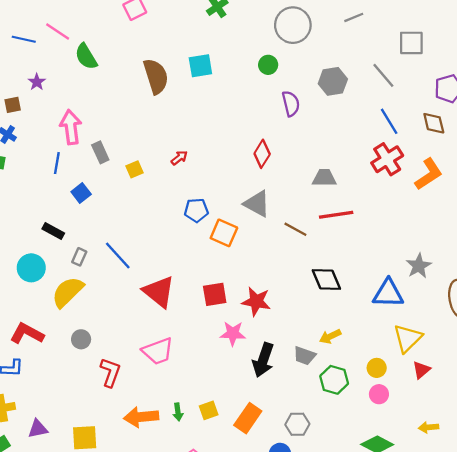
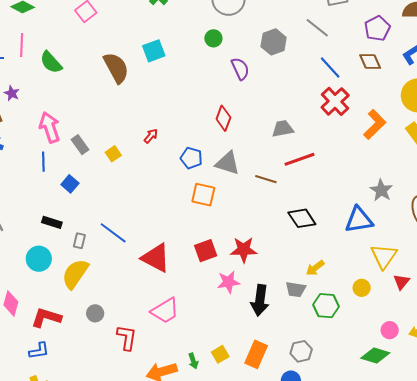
pink line: (58, 31) -> (22, 45), turned 70
orange L-shape: (429, 174) -> (375, 124), moved
blue pentagon: (196, 210) -> (191, 158), moved, turned 30
pink circle: (379, 394) -> (390, 330), moved

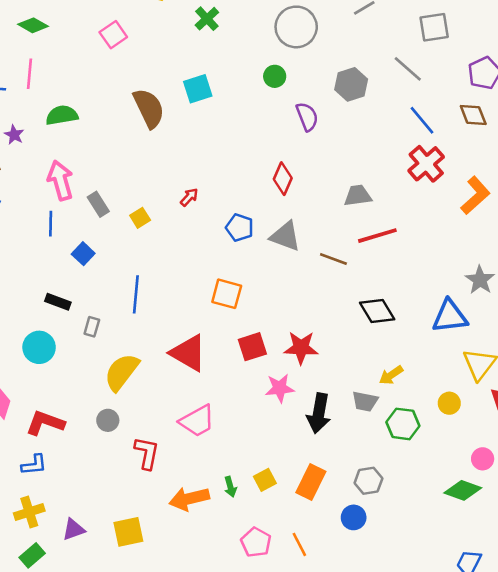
green semicircle: (51, 62) -> (62, 115), moved, turned 120
orange square: (203, 195) -> (227, 294), moved
blue line: (113, 233) -> (136, 294), moved, turned 56
yellow semicircle: (75, 274) -> (122, 372), moved

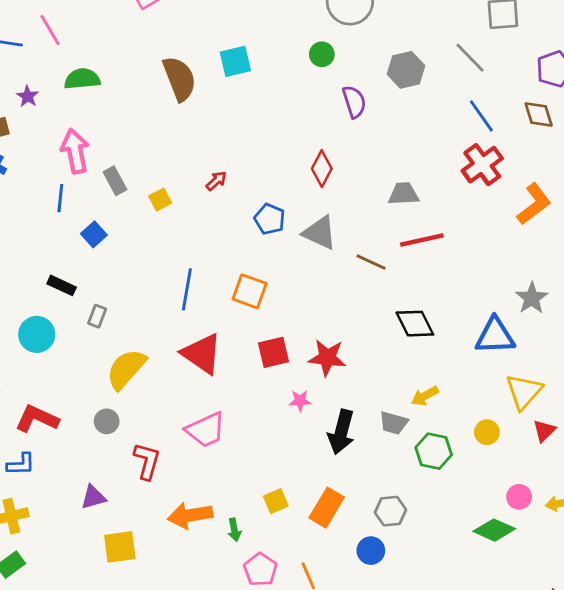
pink line: (29, 74) -> (50, 30), turned -40
blue line: (136, 294) -> (187, 289), moved
pink star: (280, 388) -> (300, 401), size x0.7
green arrow: (230, 487) -> (234, 530), moved
purple triangle: (74, 529) -> (93, 497), moved

